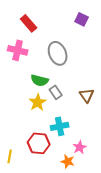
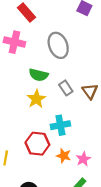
gray rectangle: (56, 92) -> (66, 88), moved
pink star: (80, 147) -> (83, 159), moved
orange star: (68, 161) -> (64, 156), moved

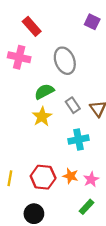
green semicircle: (39, 75) -> (44, 91), turned 138
cyan cross: (60, 125) -> (78, 139), moved
red hexagon: (37, 144) -> (43, 177), moved

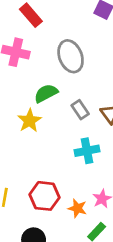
yellow star: (42, 117) -> (29, 121), moved
orange star: (71, 176) -> (77, 208), moved

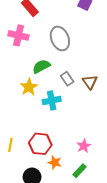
cyan cross: (87, 151) -> (52, 100), moved
orange star: (77, 208) -> (55, 162), moved

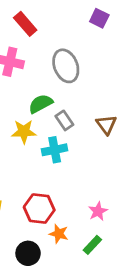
gray rectangle: (67, 79) -> (64, 120), moved
yellow star: (29, 87) -> (24, 132), turned 30

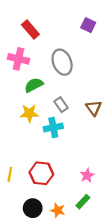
green semicircle: (41, 104) -> (34, 85), moved
orange star: (59, 234) -> (58, 210), moved

